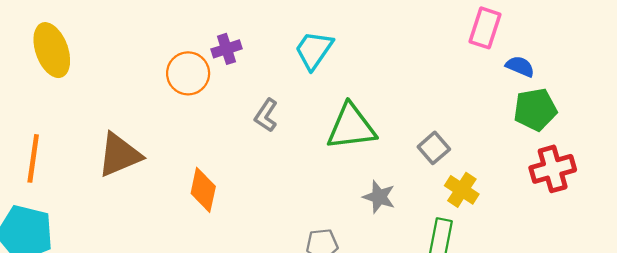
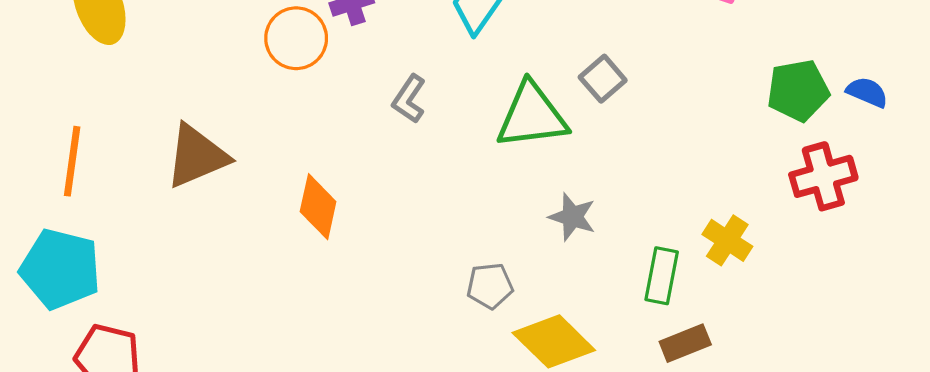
blue semicircle: (520, 66) -> (867, 92), moved
gray square: (434, 148) -> (603, 79), moved
yellow cross: (462, 190) -> (727, 240), moved

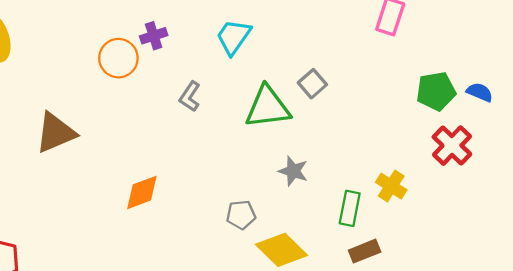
red cross: (823, 176) -> (452, 146), turned -30
orange diamond: (318, 207) -> (142, 192), moved, turned 57

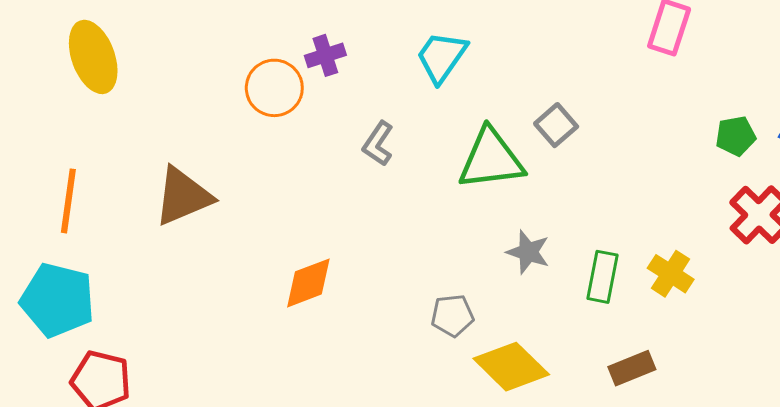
green pentagon: (436, 91) -> (736, 136), size x0.7
green rectangle: (350, 208) -> (602, 277), moved

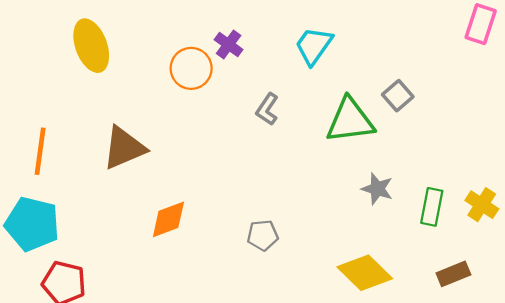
purple cross: (325, 55) -> (229, 45), turned -36
yellow ellipse: (93, 57) -> (91, 46), moved
orange diamond: (308, 283) -> (168, 219), moved
gray pentagon: (452, 315) -> (263, 235), moved

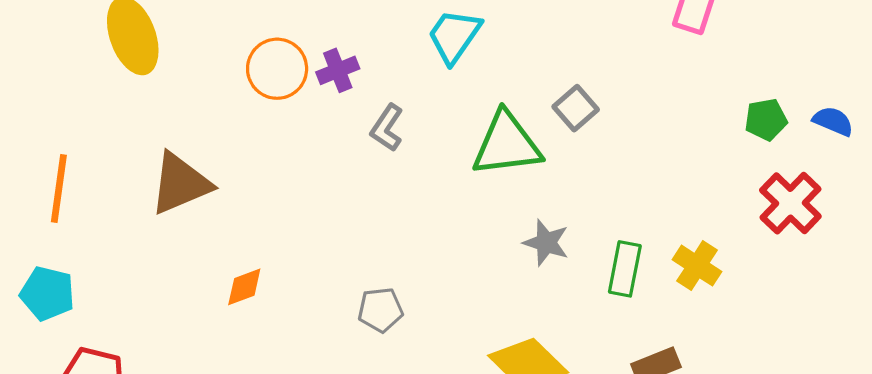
purple cross: (229, 45) -> (338, 70), moved, turned 32
orange diamond: (168, 219) -> (244, 287), size x0.7
cyan pentagon: (32, 224) -> (47, 293), size x0.7

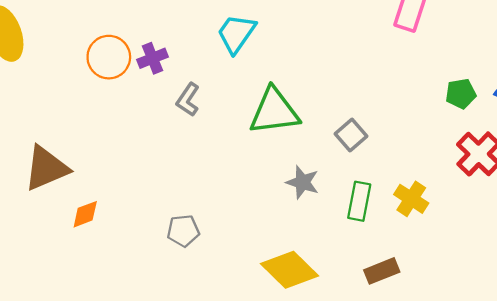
gray square: (576, 108) -> (351, 135), moved
brown triangle: (180, 184) -> (46, 168), moved

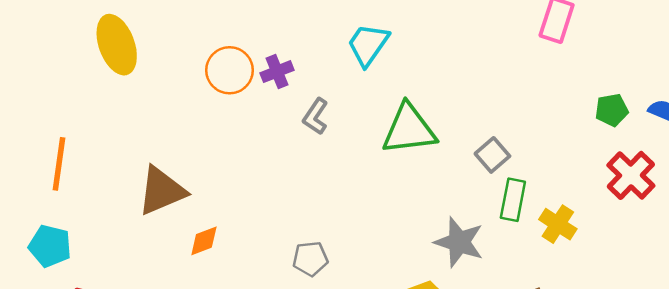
gray star: (303, 182) -> (459, 242), moved, size x1.4
green rectangle: (359, 201) -> (513, 200), moved

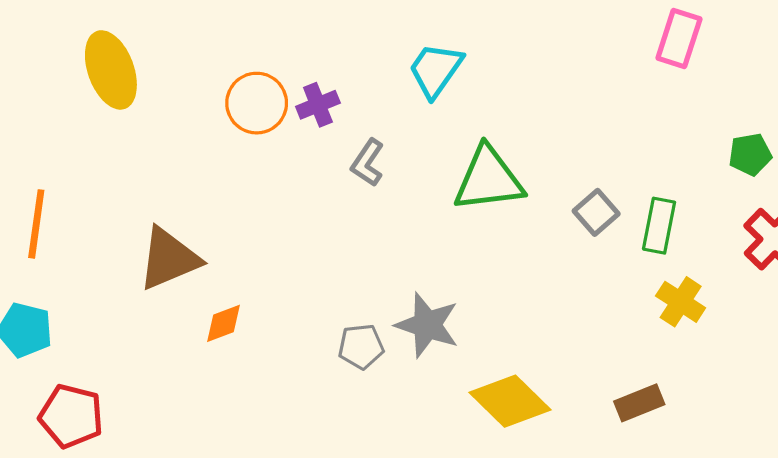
green rectangle: (513, 200) -> (659, 226), moved
gray star: (459, 242) -> (427, 325), moved

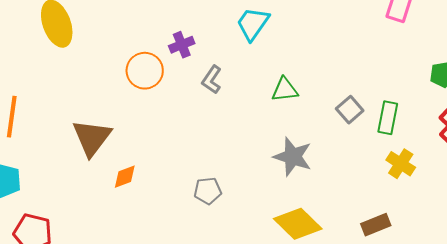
orange circle: (257, 103) -> (145, 71), moved
green triangle: (488, 179) -> (285, 90), size x0.6
brown triangle: (169, 259) -> (92, 138), turned -30
gray star: (427, 325) -> (293, 157), moved

